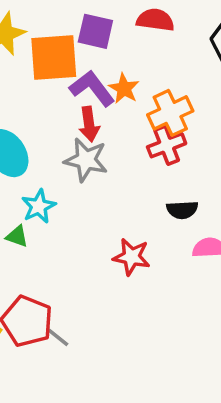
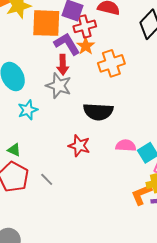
red cross: (167, 145) -> (85, 26), moved
black semicircle: (182, 210) -> (98, 112), moved, size x1.6
green triangle: (17, 236) -> (14, 150), moved
gray line: (58, 337) -> (47, 179), moved

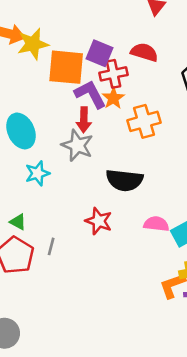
gray line: (47, 179) -> (51, 246), moved, turned 56

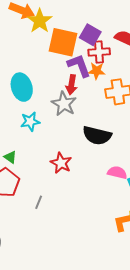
yellow star: (33, 44) -> (40, 21), turned -30
orange star: (113, 98) -> (97, 71), turned 30
red star: (99, 221) -> (61, 163), moved
gray line: (51, 246) -> (39, 202), moved

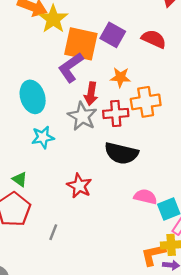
red cross: (99, 52) -> (116, 113), moved
purple L-shape: (79, 65) -> (71, 67), moved, turned -104

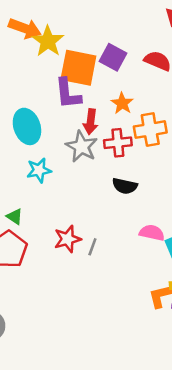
purple L-shape: (71, 67) -> (68, 94), turned -60
orange star: (120, 77) -> (122, 103), turned 30
black semicircle: (121, 153) -> (125, 186), size x0.7
red star: (79, 186) -> (68, 239), moved, turned 30
gray line: (53, 232) -> (92, 247), moved

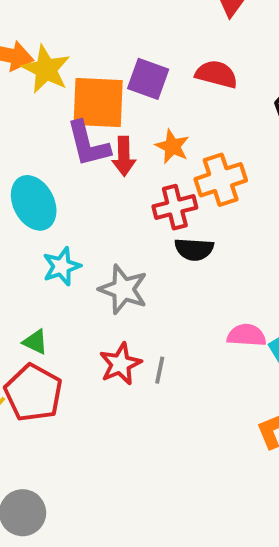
red arrow: (91, 122) -> (124, 156), moved
gray star: (81, 147) -> (123, 289), moved
black semicircle: (125, 186) -> (194, 249), moved

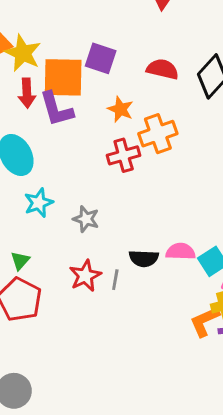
red semicircle: (216, 74) -> (163, 69), moved
red arrow: (124, 156) -> (27, 93), moved
black semicircle: (194, 249) -> (144, 258), moved
gray star: (123, 289) -> (86, 219), size x0.7
green triangle: (35, 342) -> (20, 261), turned 48

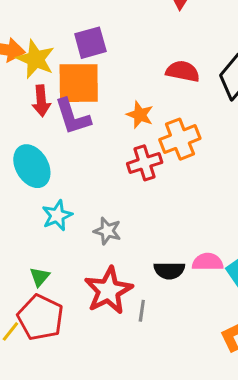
purple square: (101, 58) -> (90, 43), moved, turned -32
red star: (85, 276) -> (108, 290), size x1.4
gray line: (115, 280) -> (142, 311), moved

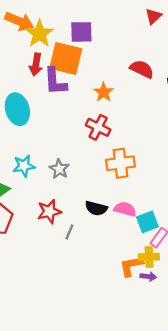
orange cross: (180, 139) -> (120, 163), moved
red cross: (145, 163) -> (98, 127), turned 30
cyan star: (57, 215) -> (24, 166), moved
red star: (108, 290) -> (49, 212), size x0.7

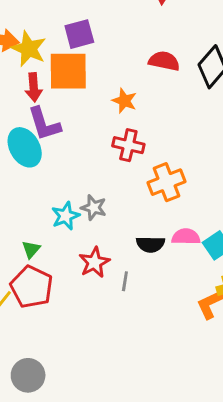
purple L-shape: (55, 81) -> (44, 124), moved
cyan star: (24, 166) -> (66, 216), moved

